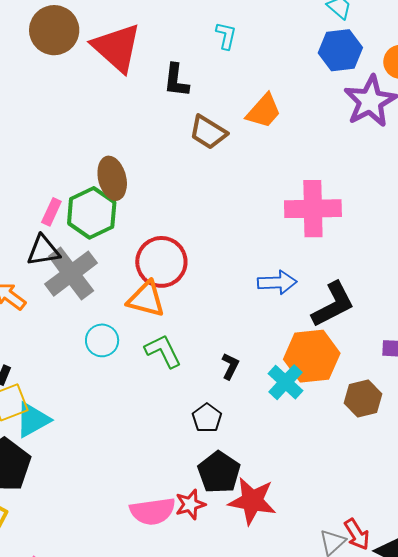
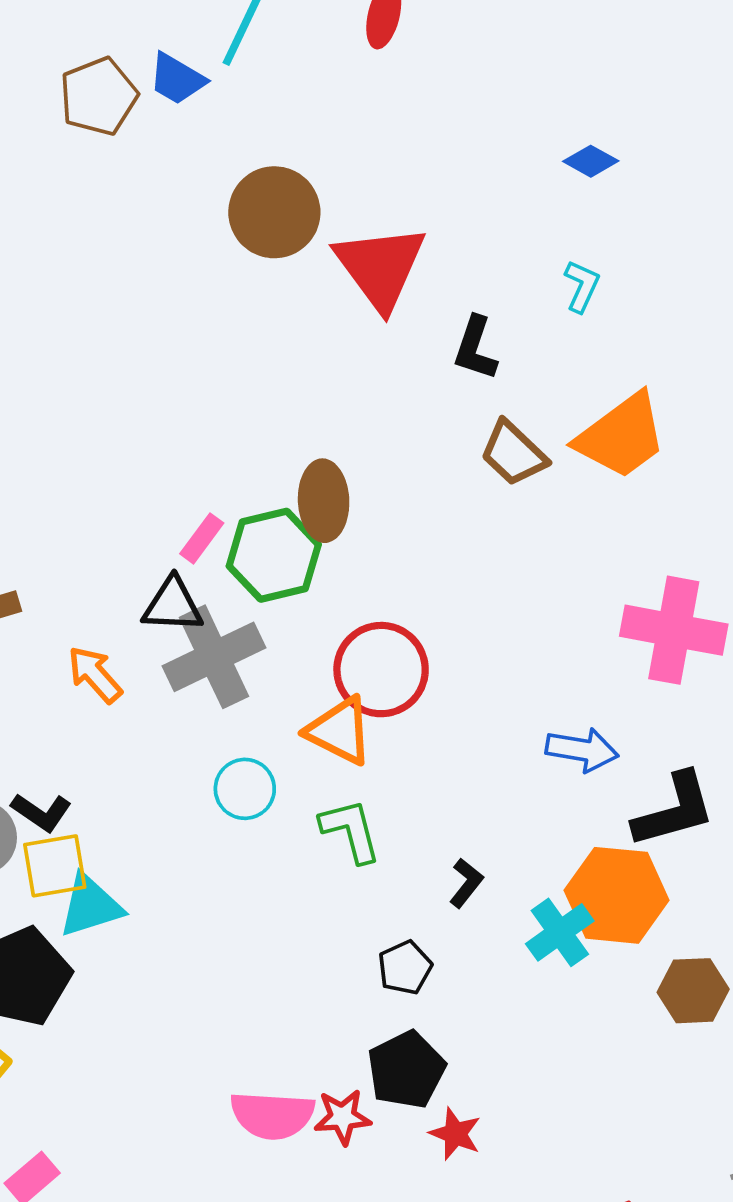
orange trapezoid: (264, 111) -> (621, 436), size x1.4
red star: (252, 501) -> (455, 1134), size x0.6

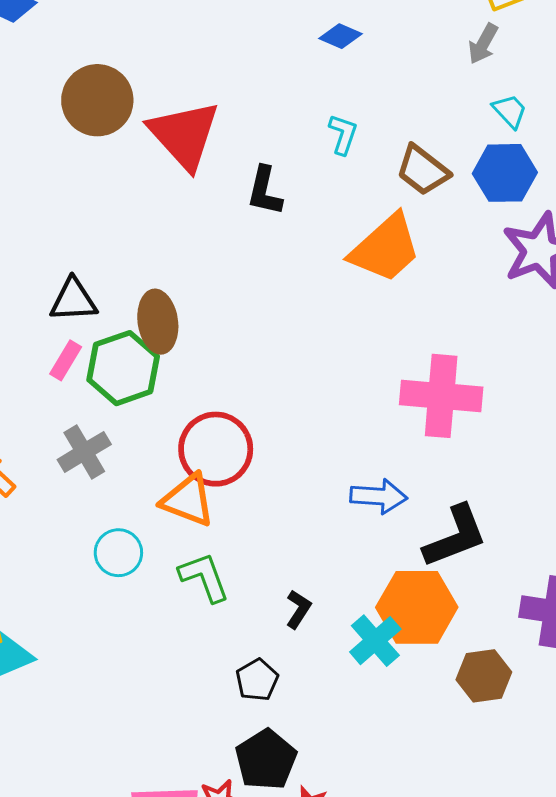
brown trapezoid: (513, 453) -> (423, 170), moved
black triangle: (173, 605) -> (73, 300), moved
gray cross: (214, 657) -> (84, 452), size x0.7

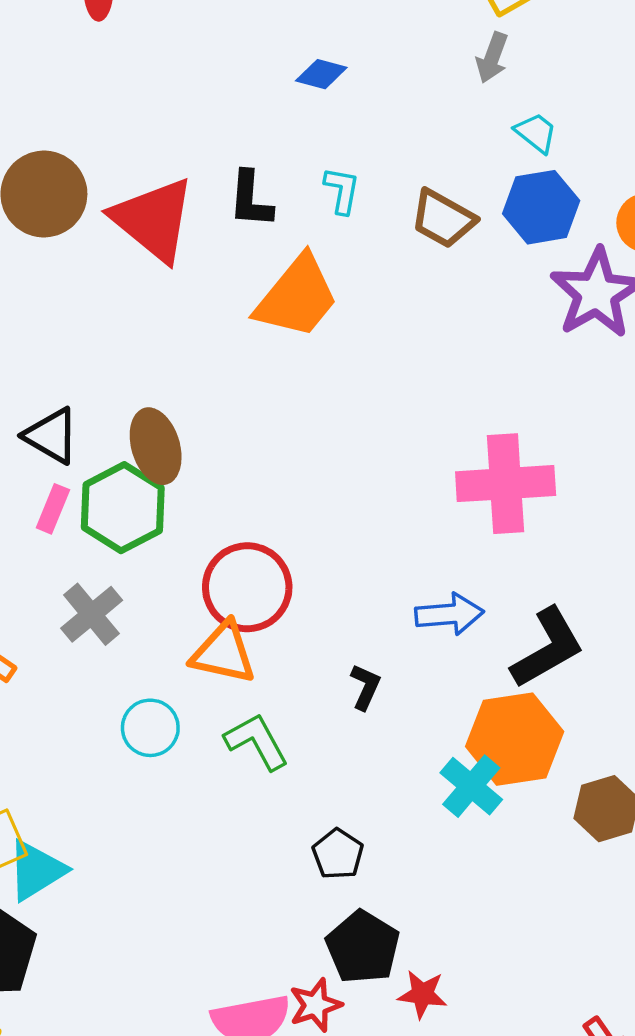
black L-shape: (265, 191) -> (251, 199), moved
orange trapezoid: (385, 248) -> (297, 297), moved
black triangle: (73, 300) -> (51, 436), turned 42
black L-shape: (298, 609) -> (365, 687), moved

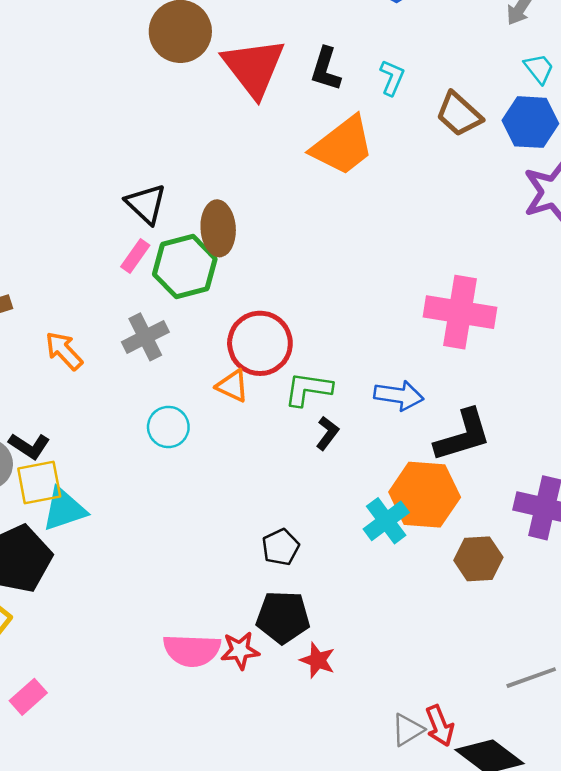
orange triangle: (223, 653) -> (232, 386), size x0.7
green L-shape: (257, 741) -> (308, 389), moved, turned -66
black pentagon: (363, 947) -> (283, 617), turned 30

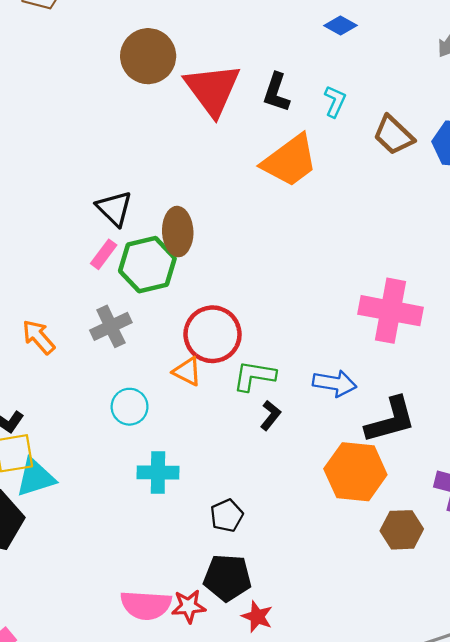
cyan cross: (386, 521) -> (158, 472), moved, turned 36

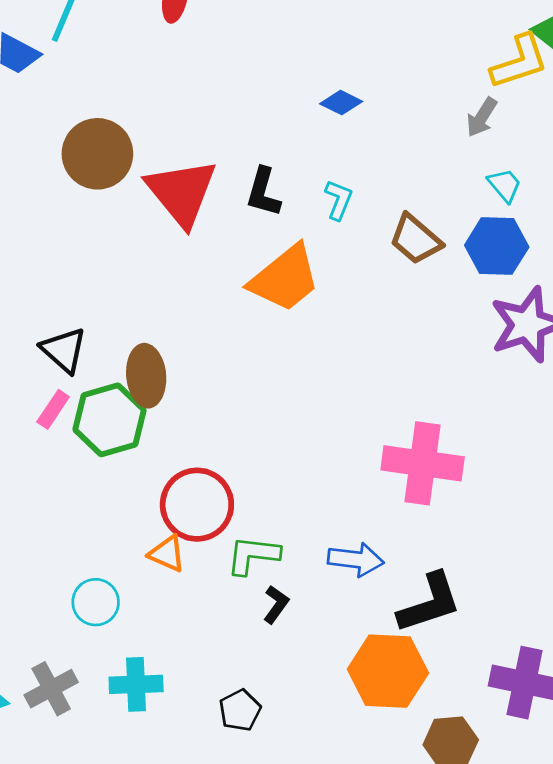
gray cross: (111, 326) -> (51, 689), moved
black pentagon: (227, 515) -> (240, 710), moved

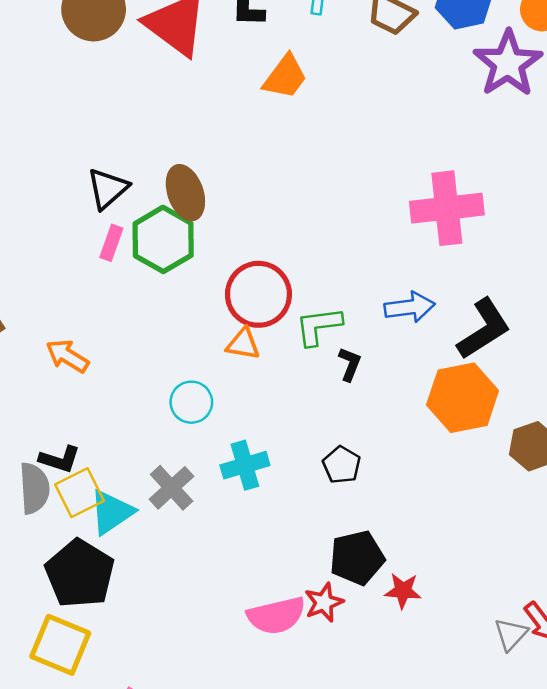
orange trapezoid: (285, 278) -> (285, 77), size x0.7
black triangle: (64, 350) -> (108, 189), turned 51

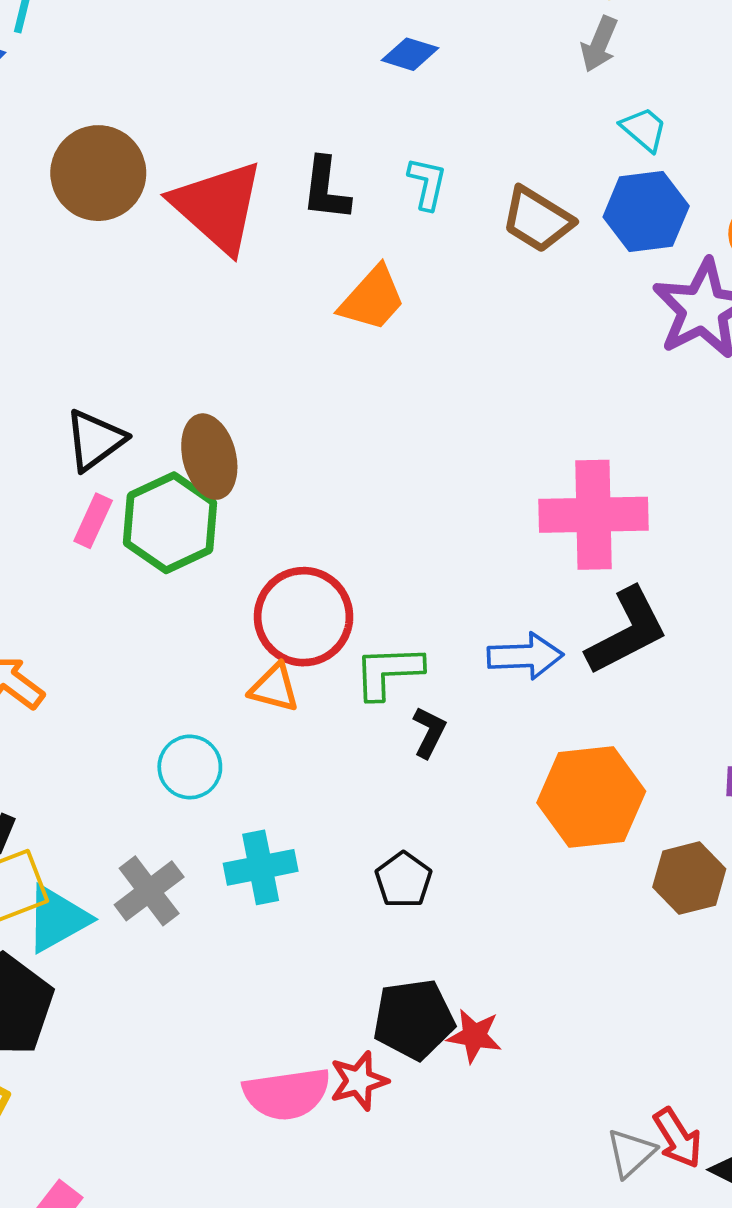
black L-shape: (484, 329) -> (627, 631), moved
red star: (403, 591) -> (474, 1036), moved

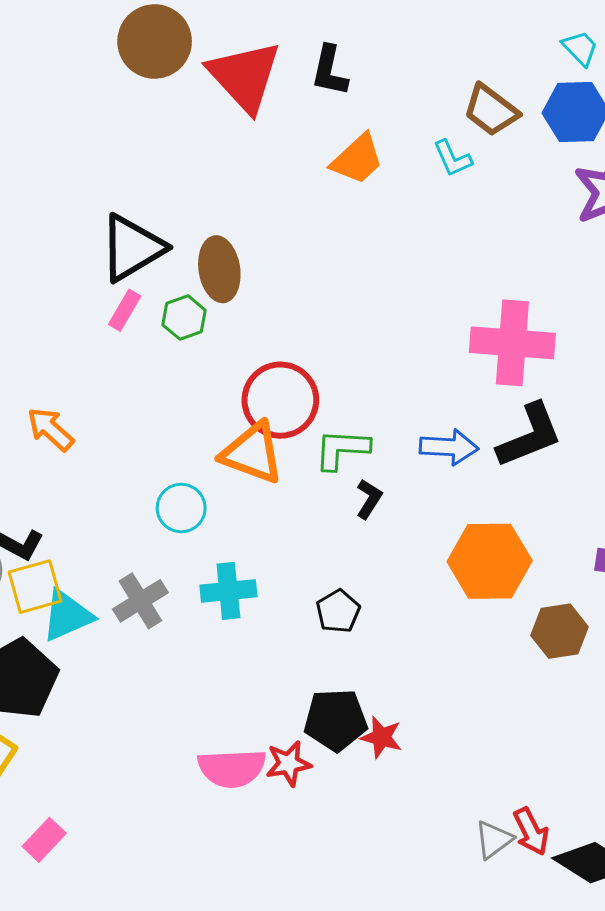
cyan L-shape: (427, 183) -> (453, 158), moved, turned 138
black triangle: (95, 440) -> (132, 248), size x1.4
green hexagon: (170, 523) -> (184, 318), size x0.6
orange triangle: (274, 688) -> (252, 453), size x1.6

